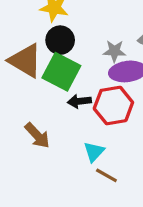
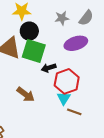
gray star: (114, 51) -> (62, 18), moved
red hexagon: (113, 105) -> (67, 81), moved

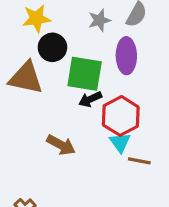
purple ellipse: (76, 43) -> (126, 56), turned -65
green square: (34, 51) -> (85, 74), moved

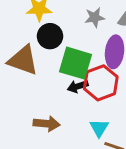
red hexagon: (121, 116) -> (101, 83), moved
brown arrow: (61, 145) -> (47, 124), turned -30

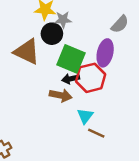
gray star: (95, 17) -> (63, 20), moved
brown arrow: (47, 124) -> (61, 95), moved

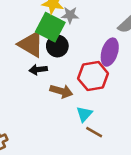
black circle: (52, 34) -> (57, 46), moved
green square: (71, 59) -> (50, 27), moved
black arrow: (71, 79) -> (38, 70), moved

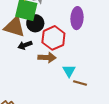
red hexagon: (93, 76) -> (53, 38), moved

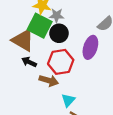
black circle: (35, 23) -> (59, 33), moved
black arrow: (25, 45) -> (29, 62), turned 32

